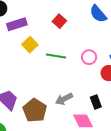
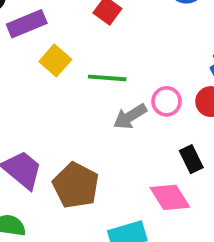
pink circle: (89, 57) -> (167, 101), moved
gray arrow: (64, 99) -> (130, 117), moved

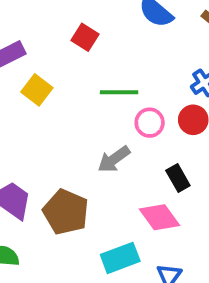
green line: (107, 78) -> (119, 92), moved
gray arrow: (130, 117) -> (114, 159), moved

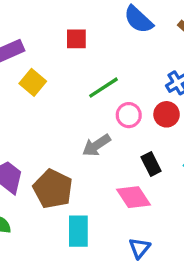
red square: (85, 37) -> (76, 39), turned -35
green line: (119, 92) -> (104, 88), turned -36
cyan rectangle: (120, 258) -> (78, 231), moved, turned -72

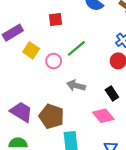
pink circle: (129, 115) -> (54, 61), moved
gray arrow: (96, 145) -> (76, 86), turned 54

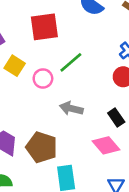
red square: (55, 20) -> (44, 27), size x1.6

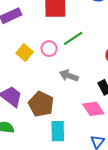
yellow square: (15, 66) -> (25, 53), moved

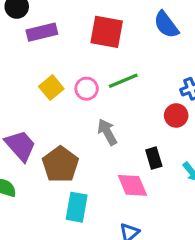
gray arrow: (69, 76) -> (107, 132), turned 30

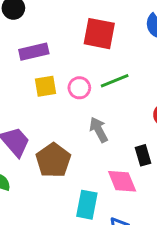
purple rectangle: (42, 32) -> (34, 52), moved
yellow square: (51, 88) -> (46, 86), turned 30
cyan rectangle: (77, 207) -> (87, 205), moved

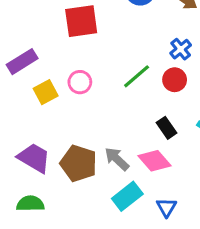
green line: (115, 81) -> (137, 76), moved
gray arrow: (99, 130) -> (117, 159), moved
cyan rectangle: (87, 205) -> (127, 196), turned 60

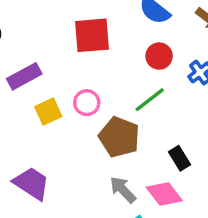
red circle: (175, 80) -> (159, 56), moved
brown pentagon: (79, 163) -> (119, 137), moved

